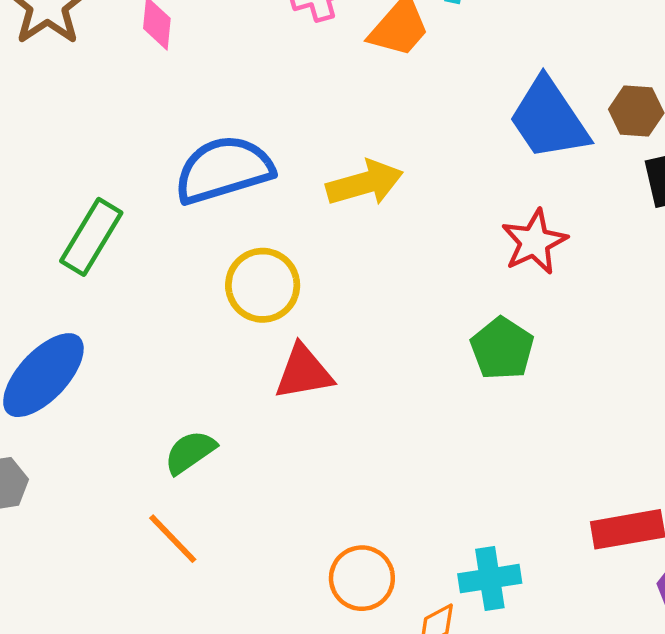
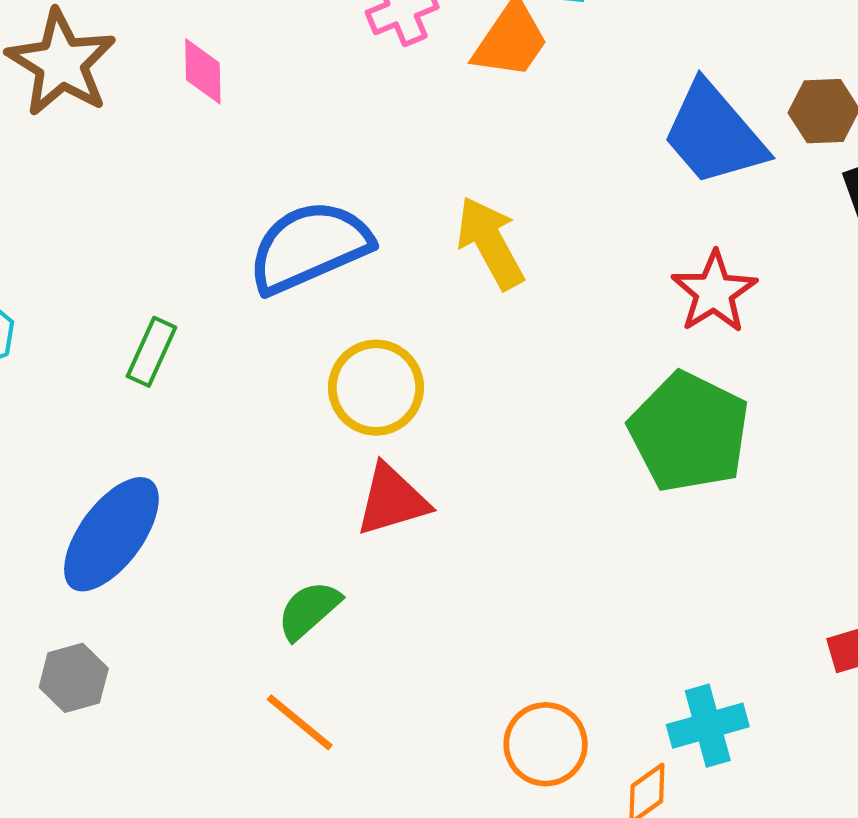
yellow arrow: (365, 183) -> (490, 243), turned -96
green rectangle: (91, 237) -> (151, 352), size x0.7
green pentagon: (502, 348) -> (689, 432), size x1.5
red triangle: (304, 372) -> (392, 500), moved

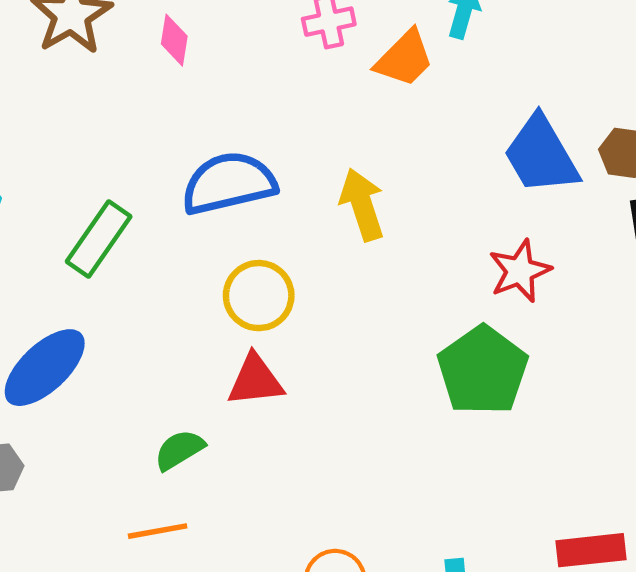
green rectangle: (151, 352) -> (99, 239), size x1.5
orange line: (300, 722) -> (158, 531), turned -60

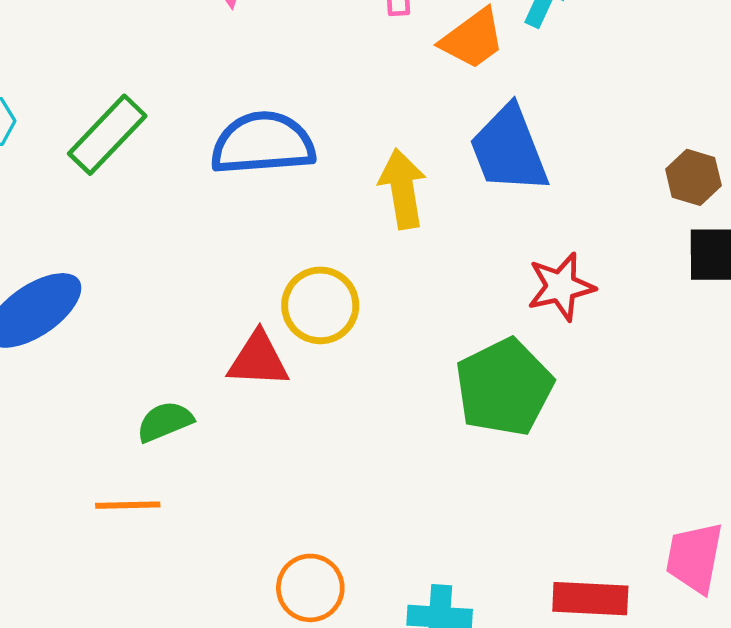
blue trapezoid: (541, 155) -> (509, 149), moved
green rectangle: (99, 239) -> (107, 135), moved
yellow circle: (259, 296) -> (320, 305), moved

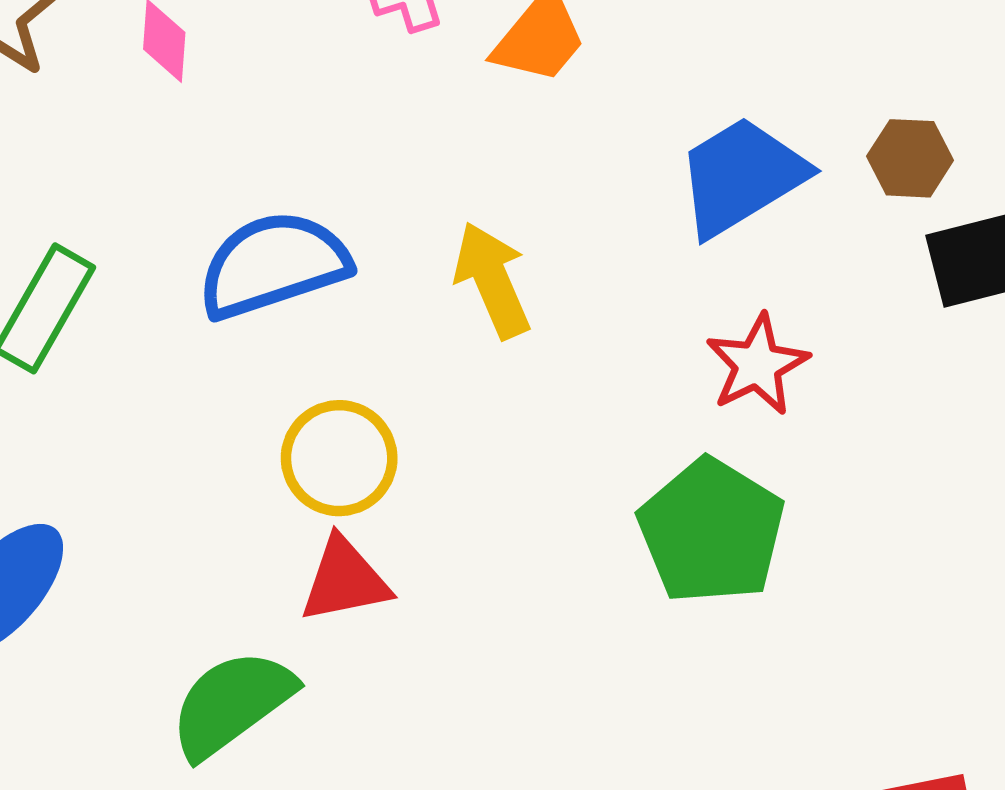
blue trapezoid: (509, 149) -> (741, 176), moved, turned 94
yellow circle: (320, 305) -> (339, 458), moved
green semicircle: (165, 422) -> (232, 704), size x1.6

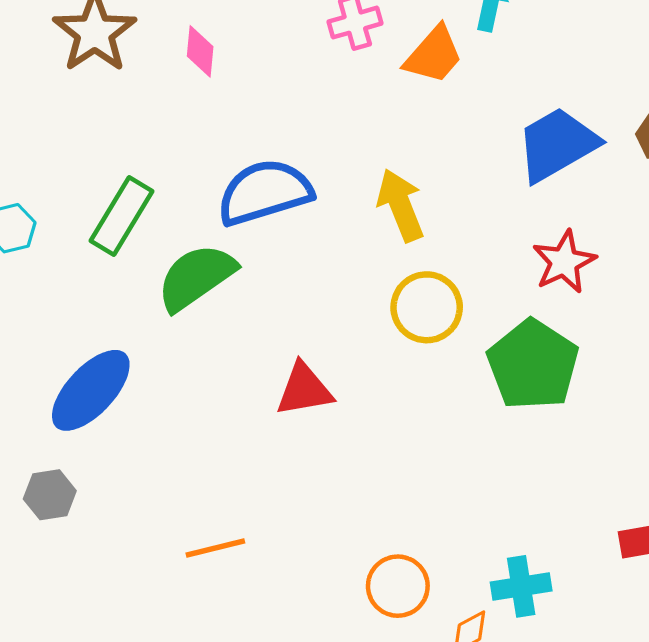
yellow circle: (339, 458) -> (427, 307), moved
green semicircle: (232, 704) -> (196, 277), moved

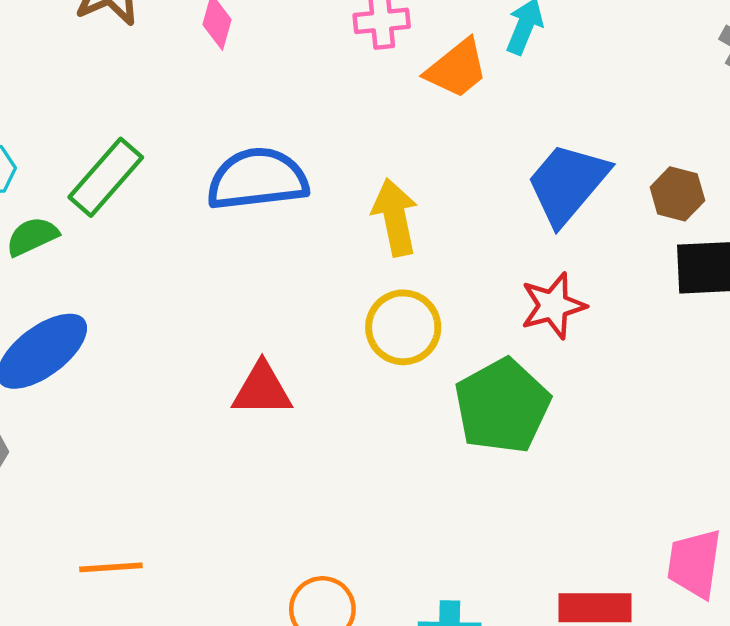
blue trapezoid: (557, 144) -> (567, 183), turned -30
green semicircle: (196, 277) -> (32, 236), moved, size x0.6
orange line: (215, 548) -> (111, 567), moved

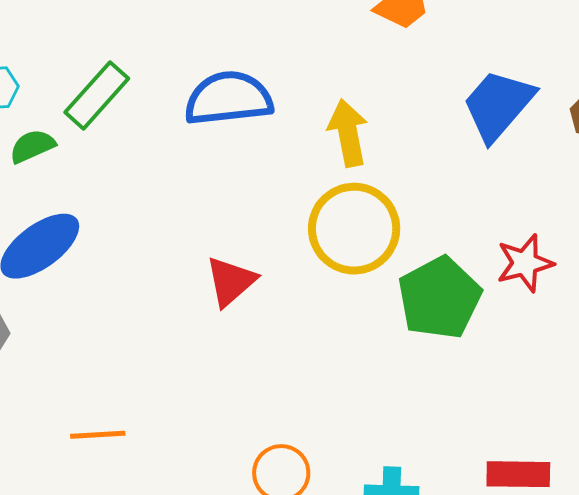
red star: (553, 306) -> (525, 263), moved
yellow circle: (403, 327) -> (354, 229), size x1.4
red triangle: (262, 389) -> (231, 281), turned -42

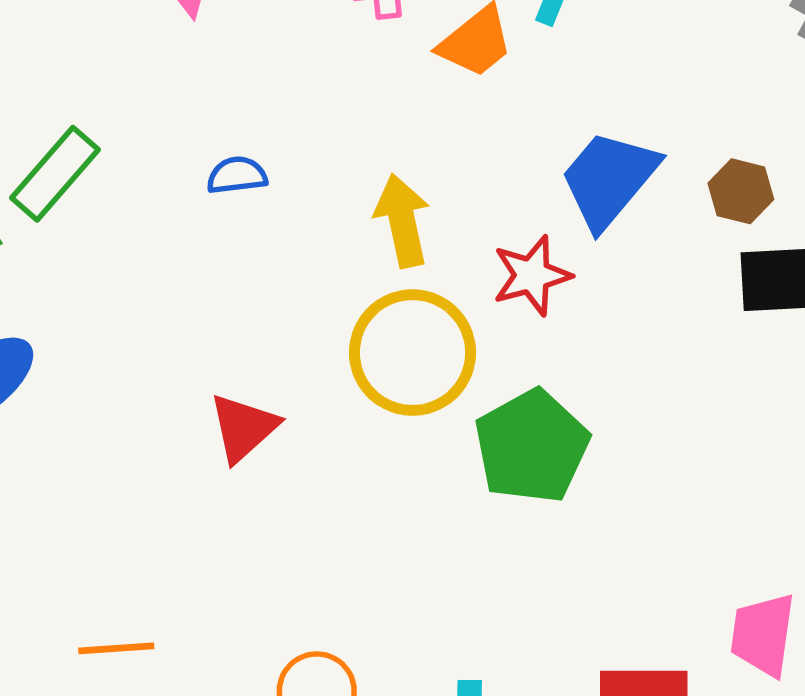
blue semicircle: (229, 98) -> (237, 175), size x0.5
red star: (525, 263) -> (532, 275), moved
orange line: (98, 435) -> (116, 648), moved

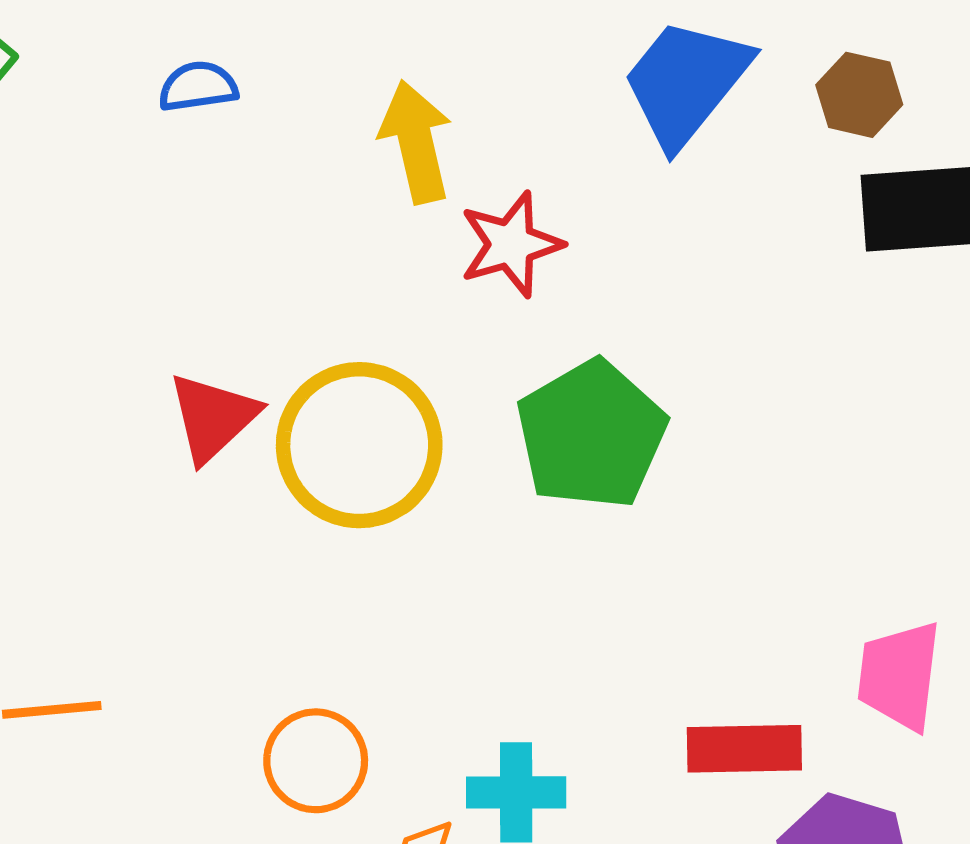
red star: (532, 275) -> (511, 244), moved
yellow circle: (413, 353) -> (359, 445), moved

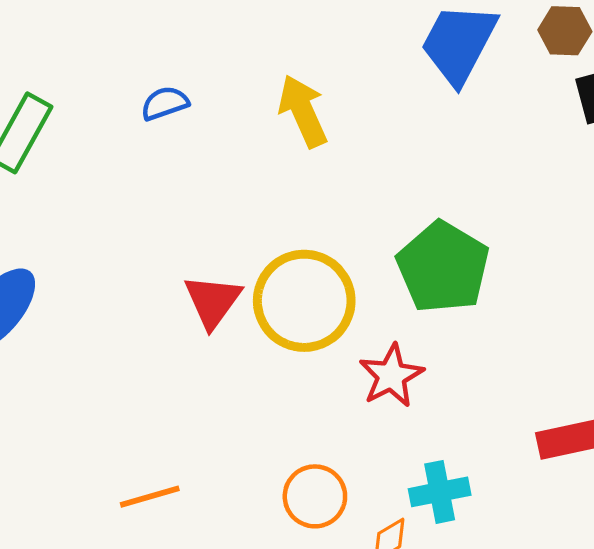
red star: (511, 244) -> (391, 376), moved

